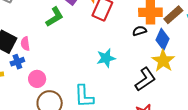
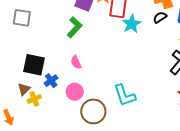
pink semicircle: (25, 44) -> (76, 62), moved
cyan star: (106, 58) -> (132, 24), moved

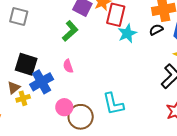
blue cross: (51, 81) -> (42, 82), size x1.6
pink circle: (75, 92) -> (64, 107), moved

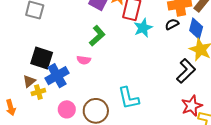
green L-shape: (70, 31) -> (97, 36), moved
pink semicircle: (68, 66) -> (84, 60), turned -64
pink circle: (64, 107) -> (67, 109), moved

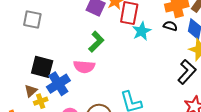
black semicircle: (172, 24) -> (170, 26), turned 48
pink semicircle: (84, 60) -> (84, 67), size x1.5

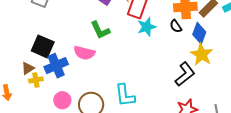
black semicircle: (170, 26) -> (176, 26), turned -152
green L-shape: (96, 42) -> (100, 30), turned 100

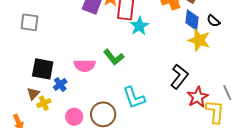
black semicircle: (176, 26) -> (213, 21), moved
green L-shape: (100, 30) -> (114, 57), moved
blue cross: (56, 66) -> (60, 84), size x0.6
black L-shape: (185, 74) -> (179, 77), moved

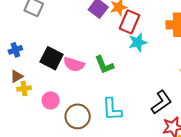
black square: (43, 69) -> (52, 58), moved
blue cross: (60, 84) -> (15, 50), moved
pink circle: (74, 117) -> (51, 100), moved

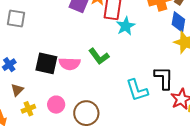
yellow cross: (24, 89) -> (28, 109), moved
black L-shape: (161, 102) -> (164, 78), turned -40
cyan L-shape: (112, 109) -> (137, 90), moved

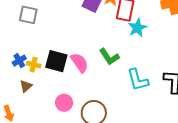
pink semicircle: (70, 64) -> (80, 63), turned -130
cyan L-shape: (137, 90) -> (138, 80), moved
yellow cross: (28, 109) -> (34, 65), moved, turned 32

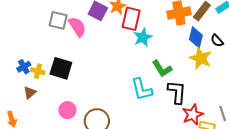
gray square: (28, 15) -> (58, 20), moved
green L-shape: (109, 57) -> (162, 69), moved
pink semicircle: (80, 63) -> (77, 27), moved

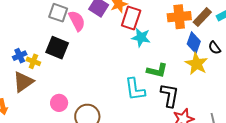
cyan star: (143, 37) -> (141, 38), turned 30
black square: (61, 68) -> (57, 48), moved
green L-shape: (162, 69) -> (157, 71), turned -50
brown triangle: (30, 92) -> (23, 82), size x1.6

